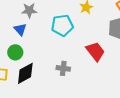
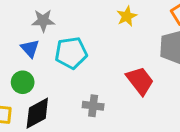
cyan pentagon: (62, 25) -> (71, 53), moved

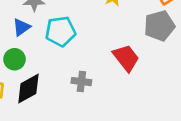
blue triangle: (30, 49) -> (21, 27), turned 36

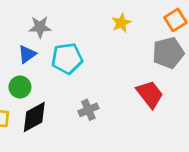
red trapezoid: (126, 58) -> (150, 94), moved
gray cross: (81, 82) -> (88, 110), turned -30

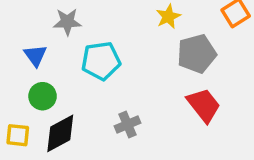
gray pentagon: (168, 53) -> (197, 54), moved
blue triangle: (27, 54) -> (35, 55), moved, turned -30

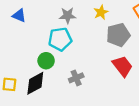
gray star: (67, 22) -> (68, 16), moved
blue triangle: (35, 55) -> (19, 16), moved, turned -32
green circle: (43, 96) -> (46, 61), moved

